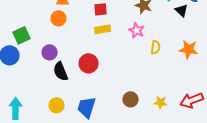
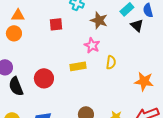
yellow rectangle: (103, 29) -> (78, 66), moved
orange star: (189, 49) -> (144, 81), moved

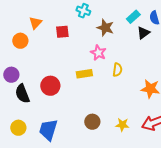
orange triangle: (18, 15) -> (35, 23), moved, turned -48
black triangle: (137, 25) -> (143, 33), turned 40

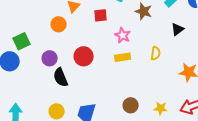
black triangle: (143, 33) -> (178, 29), moved
pink star: (98, 53) -> (123, 35), moved
red circle: (50, 86) -> (84, 56), moved

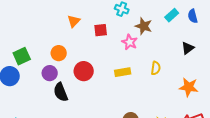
orange circle: (59, 24) -> (59, 53), moved
black triangle: (178, 29) -> (188, 48), moved
pink star: (123, 35) -> (130, 42), moved

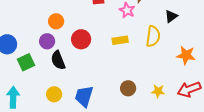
black triangle: (188, 48) -> (171, 16), moved
green square: (22, 56) -> (26, 62), moved
yellow semicircle: (156, 68) -> (153, 36), size x1.5

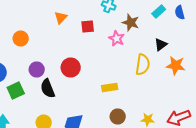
orange circle: (56, 21) -> (21, 38), moved
yellow rectangle: (120, 40) -> (110, 88), moved
orange star: (186, 55) -> (176, 66), moved

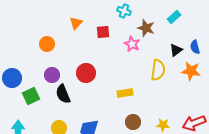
blue semicircle: (180, 12) -> (195, 47), moved
orange circle: (21, 38) -> (47, 44), moved

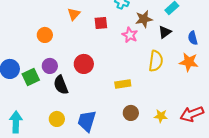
brown star: (146, 28) -> (144, 19), turned -30
black triangle: (176, 50) -> (165, 32), moved
green square: (31, 96) -> (31, 77), moved

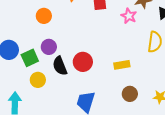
red circle: (84, 64) -> (83, 62), moved
yellow circle: (57, 119) -> (38, 80), moved

